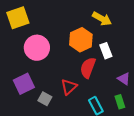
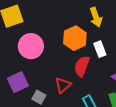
yellow arrow: (102, 19) -> (96, 17), turned 42

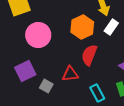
white rectangle: (100, 49) -> (111, 27), moved, turned 56
red triangle: (63, 85) -> (70, 74), turned 36

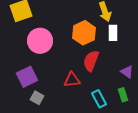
white rectangle: (111, 27) -> (113, 33), turned -35
gray square: (46, 86) -> (37, 98), moved

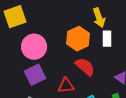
red semicircle: (91, 61) -> (85, 67), turned 110
purple square: (27, 77) -> (35, 75), moved

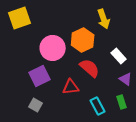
white rectangle: (107, 39) -> (119, 56), moved, turned -42
pink circle: (34, 47) -> (53, 48), moved

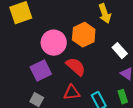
red semicircle: (90, 68) -> (76, 67), moved
red triangle: (71, 87) -> (72, 93), moved

